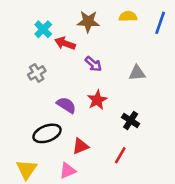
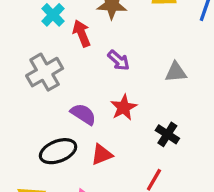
red arrow: (65, 43) -> (82, 33), turned 48
gray cross: (37, 73) -> (45, 72), size x1.5
red triangle: (80, 146) -> (102, 155), moved

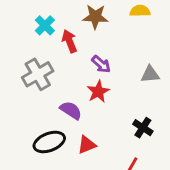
red star: (124, 107) -> (98, 92), moved

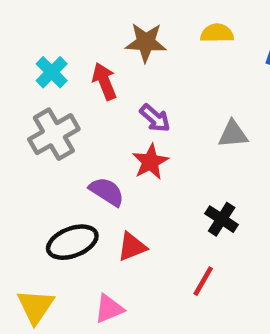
cyan cross: (45, 25) -> (52, 72), moved

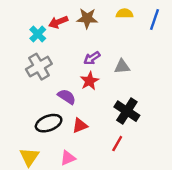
red arrow: (104, 81) -> (58, 22), moved, turned -90
purple arrow: (155, 118) -> (92, 58), turned 105
gray triangle: (233, 134) -> (122, 67), moved
black cross: (222, 219) -> (127, 111), size x1.5

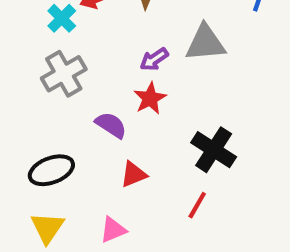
gray triangle: (122, 67) -> (205, 43), moved, size x1.5
black ellipse: (49, 123) -> (51, 170), moved

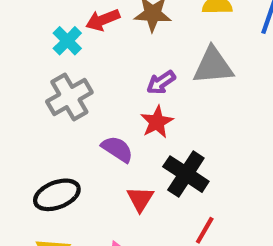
black cross: (214, 150) -> (186, 174), moved
red triangle: (134, 174) -> (140, 199), turned -36

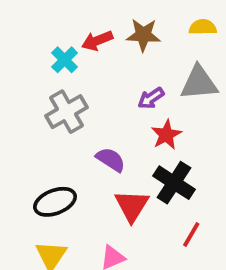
red star: (157, 122) -> (166, 135), moved
red triangle: (140, 199) -> (132, 206), size x1.4

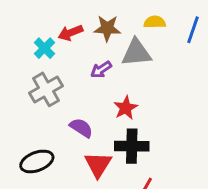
gray triangle: (199, 83) -> (136, 53), moved
purple arrow: (151, 98) -> (101, 70), moved
black cross: (174, 183) -> (132, 146), turned -32

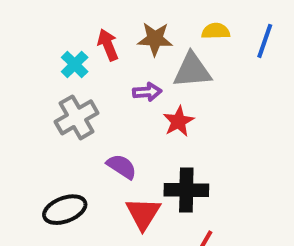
red arrow: (70, 33) -> (108, 45), turned 90
purple arrow: (101, 70) -> (147, 92), turned -150
red star: (126, 108) -> (179, 121), moved

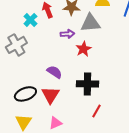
gray cross: (77, 117) -> (16, 45), moved
red triangle: (143, 214) -> (50, 95), moved

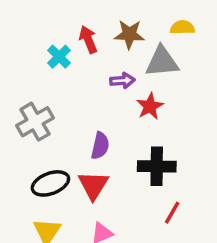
gray cross: (16, 45) -> (35, 122), moved
purple semicircle: (54, 72) -> (100, 146), turned 70

